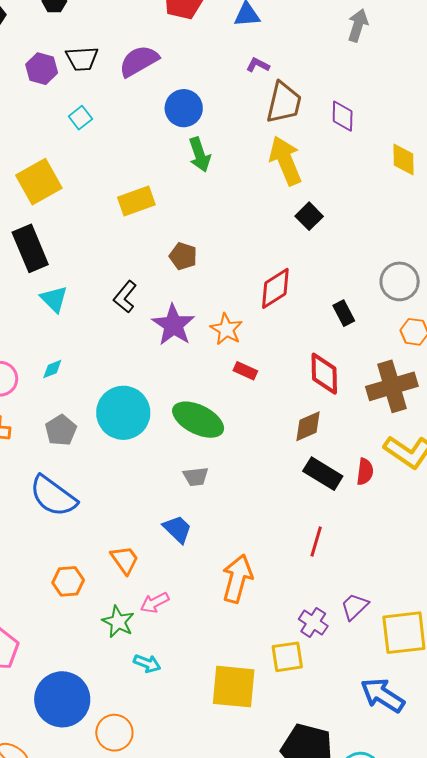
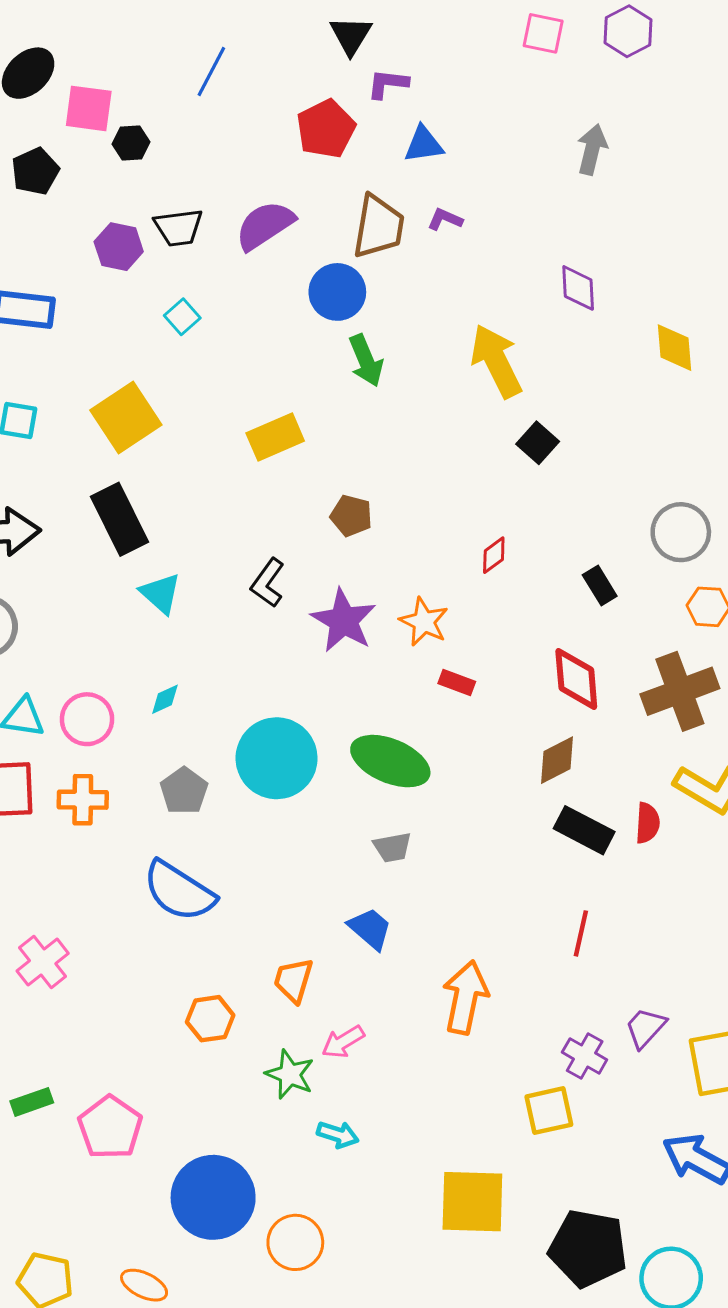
brown trapezoid: (284, 103) -> (379, 227), moved
red diamond: (275, 288) -> (494, 555), size x0.6
orange trapezoid: (125, 560) -> (293, 980), turned -124
yellow square: (234, 687) -> (472, 1202), moved

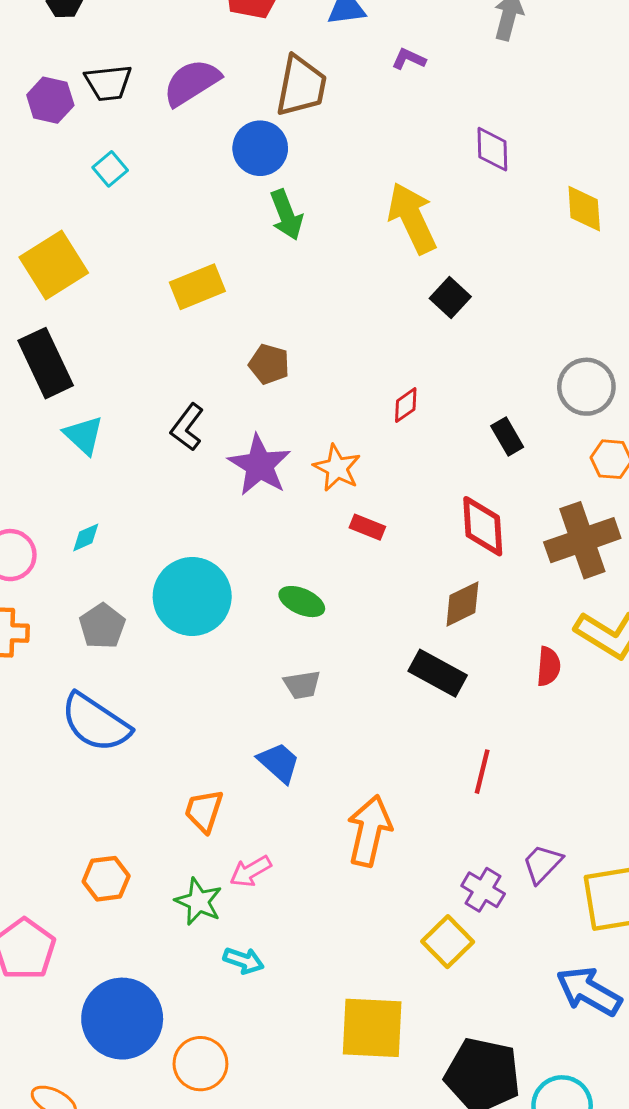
purple L-shape: (445, 219) -> (409, 59), moved
green ellipse: (390, 761) -> (302, 602), size x0.6
black rectangle: (584, 830) -> (438, 673), moved
orange hexagon: (210, 1019) -> (106, 879), moved
yellow square: (549, 1111) -> (448, 942), turned -33

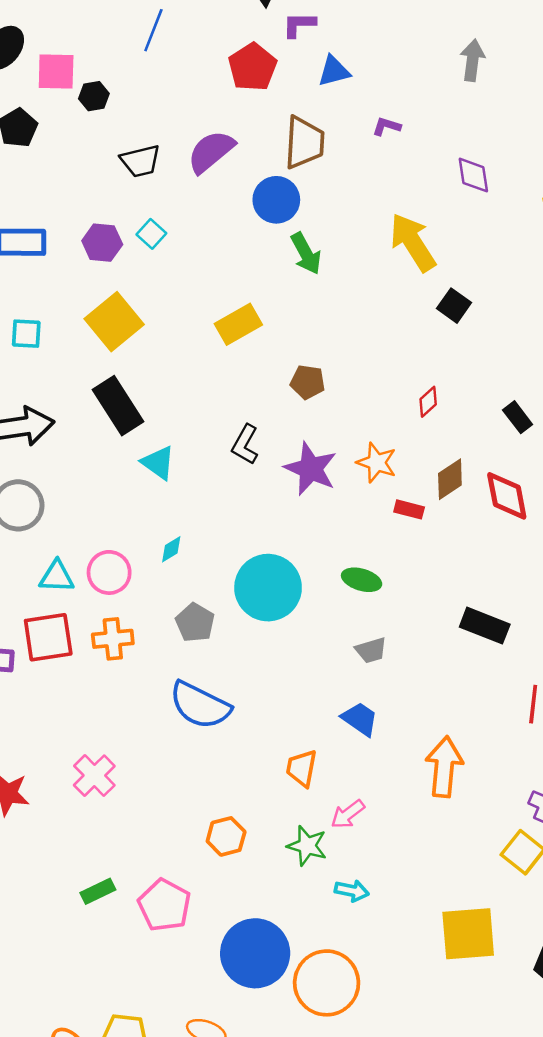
purple L-shape: (409, 59) -> (386, 126), moved
purple hexagon: (50, 100) -> (102, 243), moved
brown diamond: (462, 604) -> (450, 479), moved
orange circle: (200, 1064) -> (327, 983), size x1.4

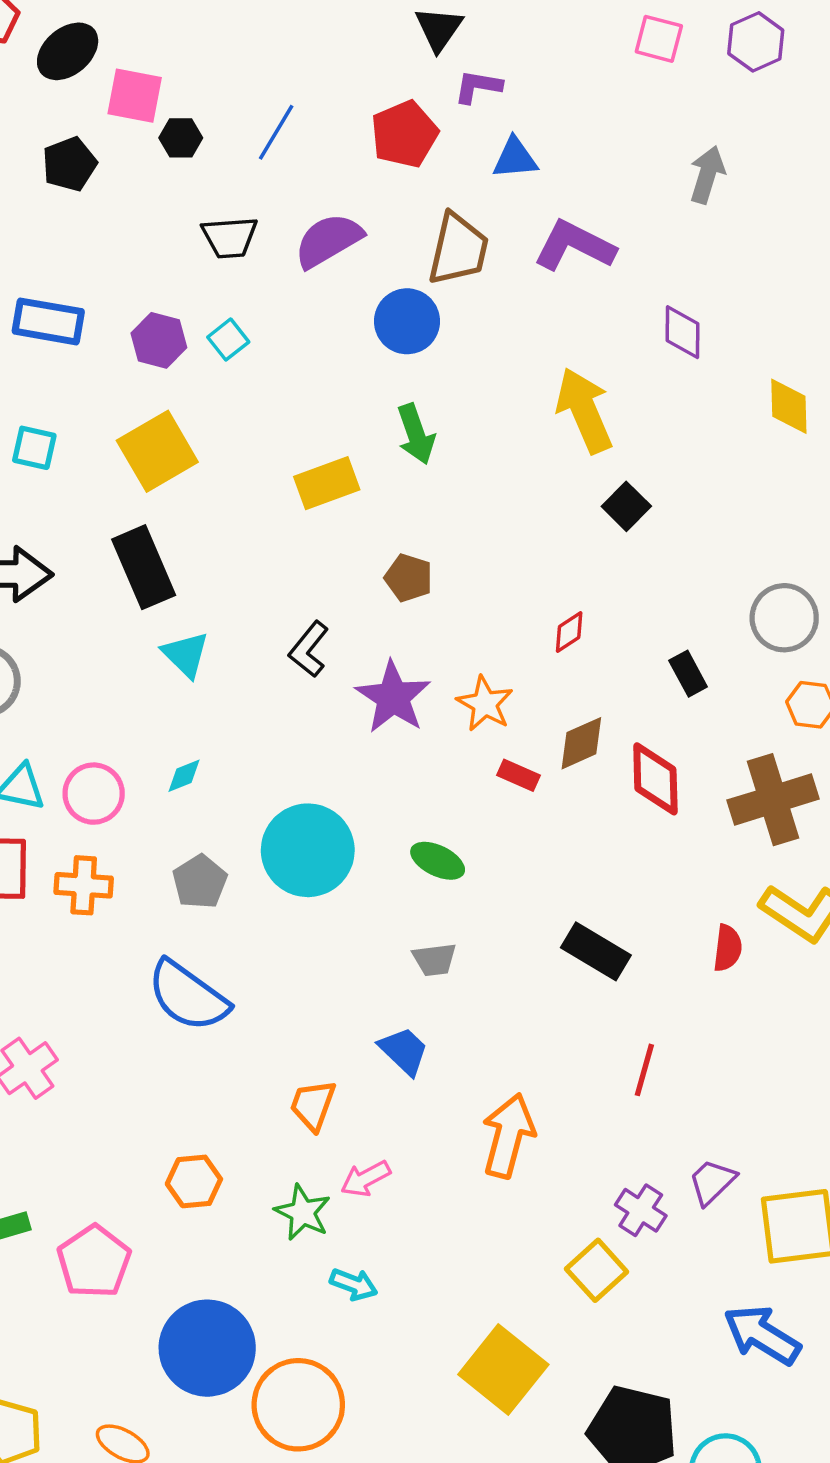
blue line: (153, 30) -> (276, 132), moved
purple L-shape: (386, 126) -> (574, 246), size x2.0
green arrow: (306, 253) -> (416, 434), moved
yellow square: (468, 934) -> (503, 1370), turned 34

